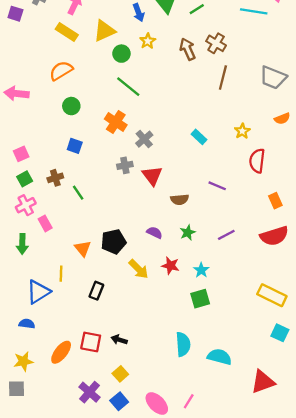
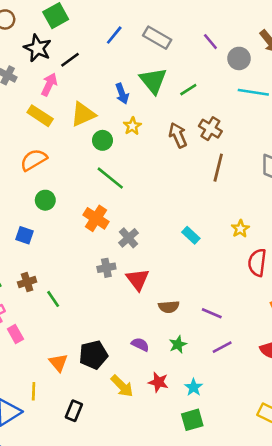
blue square: (75, 146) -> (24, 235), moved
purple line: (217, 186) -> (212, 313), moved

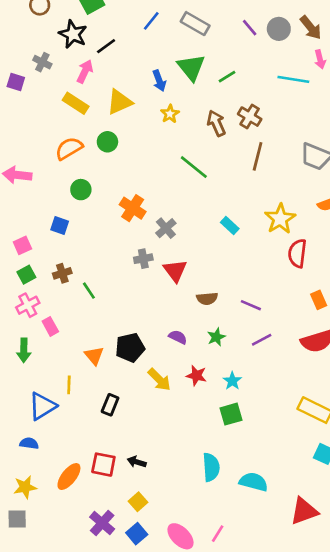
gray circle: (239, 58) -> (279, 29), moved
green circle: (102, 140) -> (107, 142), moved
green line: (110, 178) -> (194, 167), moved
yellow star: (240, 229) -> (280, 219), size x1.6

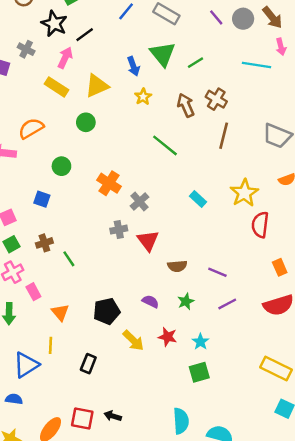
orange semicircle: (69, 148) -> (31, 128), moved
orange triangle: (94, 356) -> (60, 312), moved

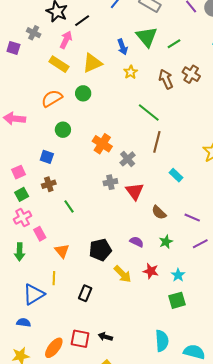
orange semicircle: (31, 128) -> (52, 98), moved
brown line: (224, 136) -> (157, 142), moved
cyan rectangle: (198, 199) -> (176, 175), moved
brown cross: (44, 243) -> (49, 184), moved
brown semicircle: (177, 266) -> (159, 212), turned 49

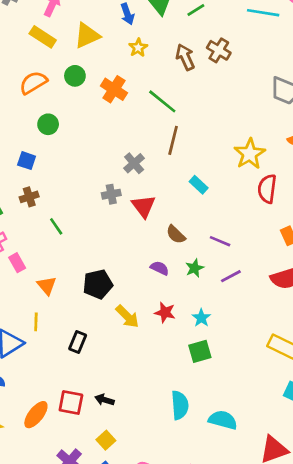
orange cross: (102, 144) -> (114, 89), moved
purple semicircle: (137, 242) -> (160, 268), moved
green star: (166, 242) -> (195, 268), moved

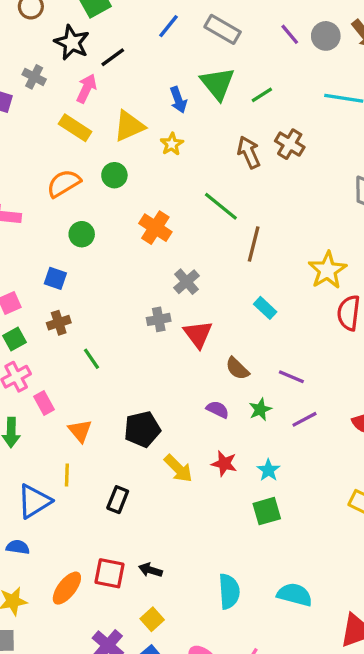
yellow star: (138, 48) -> (172, 144), moved
orange cross: (114, 89) -> (155, 228), moved
brown line: (173, 140) -> (254, 244), moved
cyan semicircle: (180, 405) -> (229, 591), moved

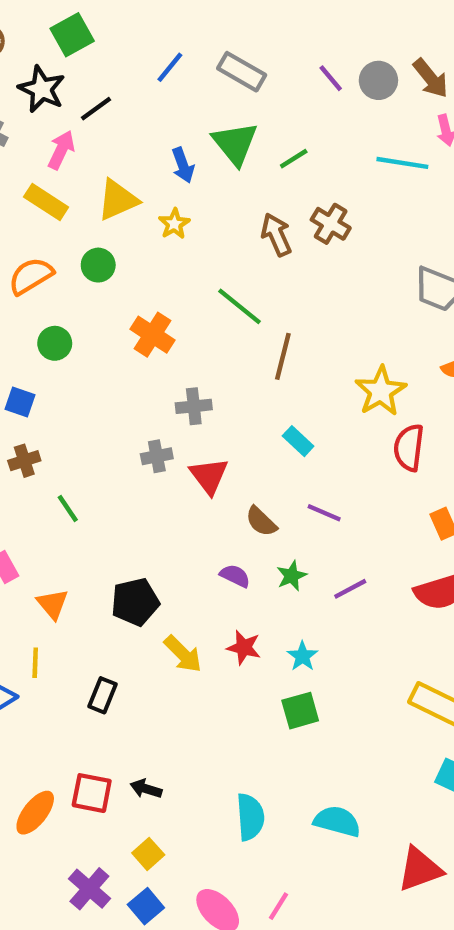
gray cross: (187, 282) -> (194, 406), turned 35
purple line: (291, 377) -> (324, 513), moved

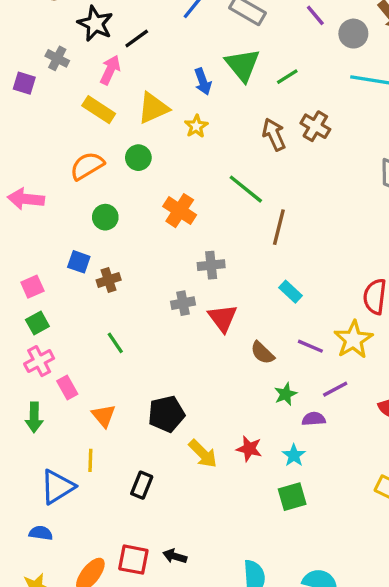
gray circle: (378, 80) -> (353, 34), moved
yellow star: (381, 391) -> (353, 340), moved
brown cross: (24, 461) -> (109, 280), moved
purple semicircle: (235, 576) -> (314, 419), moved, turned -30
purple line: (350, 589) -> (335, 389), moved

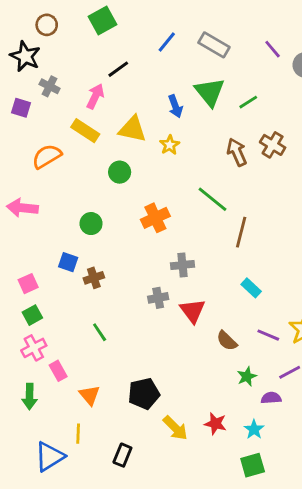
black star: (95, 24) -> (25, 56), moved
yellow triangle: (153, 108) -> (132, 129), turned 36
orange semicircle: (87, 166) -> (47, 156), moved
orange cross: (180, 211) -> (155, 218), turned 32

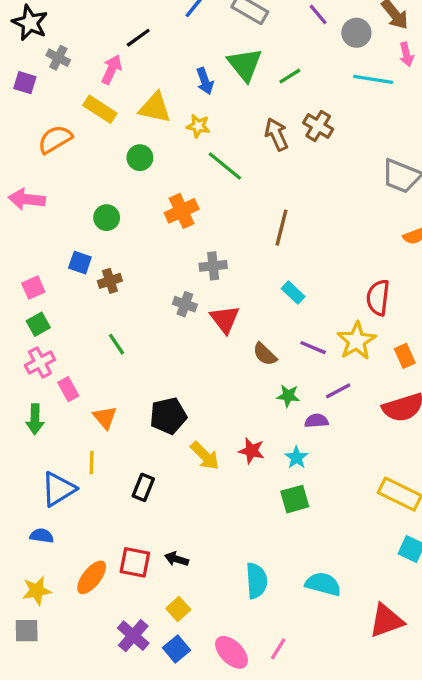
yellow star: (170, 145) -> (198, 126), turned -30
green line: (213, 199) -> (225, 166), moved
gray cross: (158, 298) -> (185, 304), turned 30
green star: (247, 377) -> (288, 396), turned 30

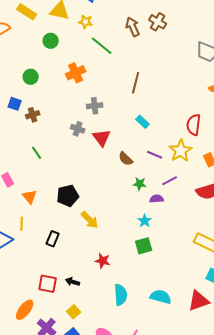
red star: (251, 451) -> (103, 261), moved
orange ellipse: (92, 577) -> (25, 310), moved
red triangle: (386, 621) -> (199, 301), moved

